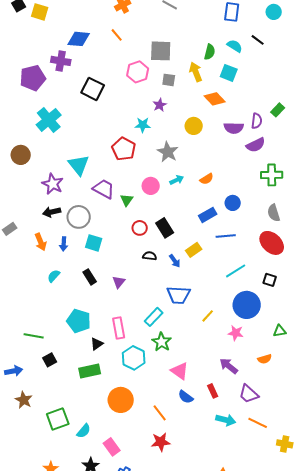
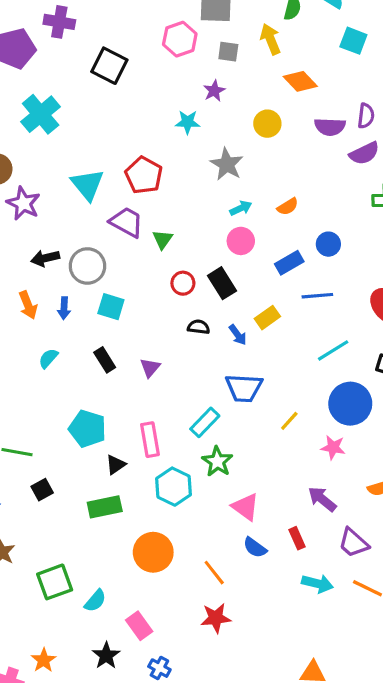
cyan square: (229, 73) -> (353, 41), moved
red pentagon: (124, 149) -> (144, 175), moved
purple star: (53, 184) -> (23, 203), moved
pink circle: (151, 186) -> (241, 241), moved

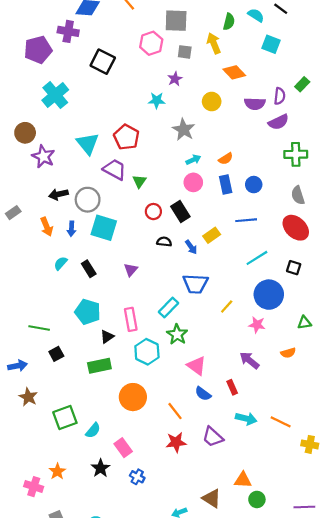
blue rectangle: (289, 263) -> (226, 185), moved, turned -72
cyan square: (111, 307) -> (104, 228), size x1.4
black rectangle: (105, 360) -> (89, 269), moved
purple trapezoid: (353, 543) -> (213, 437), moved

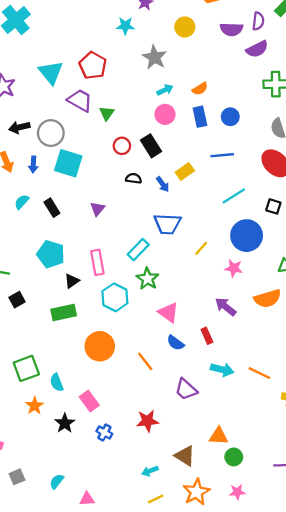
orange semicircle: (288, 353) -> (268, 298), size x1.6
cyan semicircle: (93, 430) -> (57, 382), turned 119
red star: (176, 442) -> (148, 421), moved
orange star: (57, 471) -> (34, 406), moved

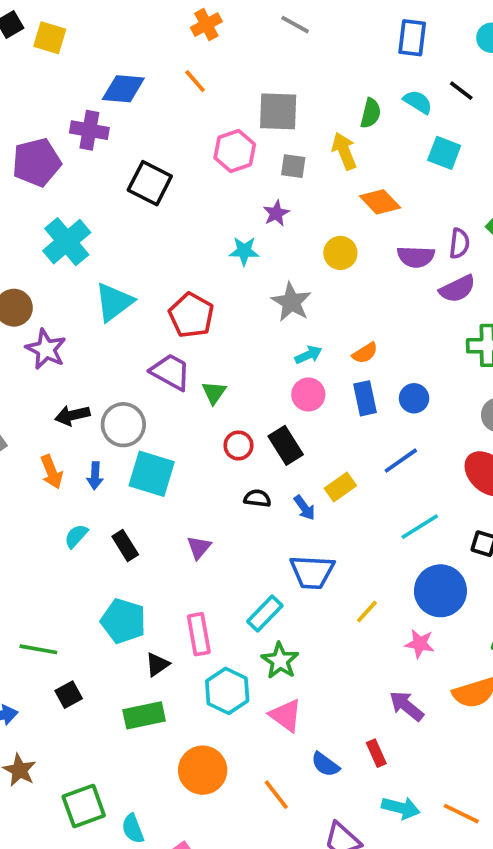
cyan triangle: (51, 72) -> (114, 302), moved, turned 32
blue line: (222, 155) -> (401, 461), turned -30
pink triangle: (168, 312) -> (286, 715), moved

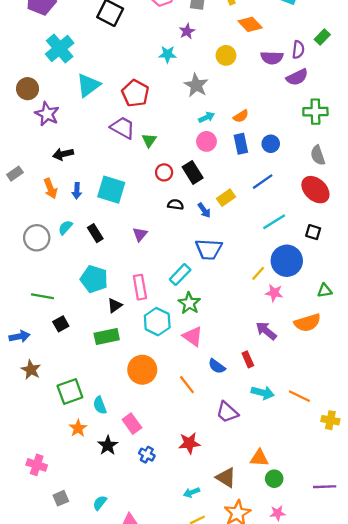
gray circle: (123, 425) -> (37, 238), moved
yellow line: (367, 612) -> (258, 273), moved

